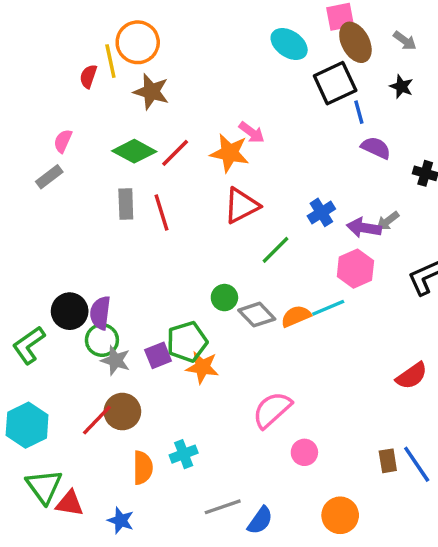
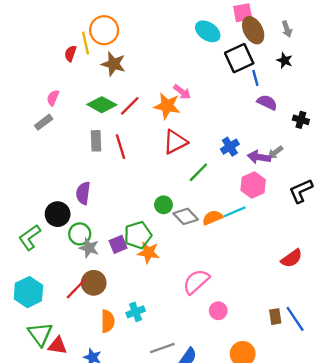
gray arrow: (405, 41) -> (287, 29), turned 35
purple semicircle: (100, 313) -> (83, 193), moved

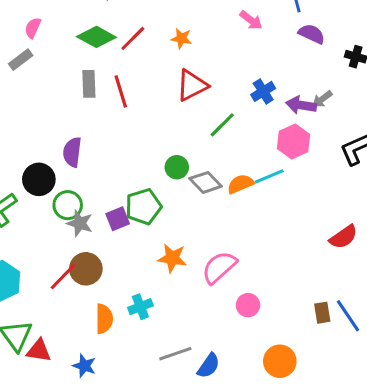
pink arrow: (182, 92) -> (251, 20), moved
orange star: (167, 106) -> (181, 38), size x0.6
orange star: (148, 253) -> (172, 258), moved

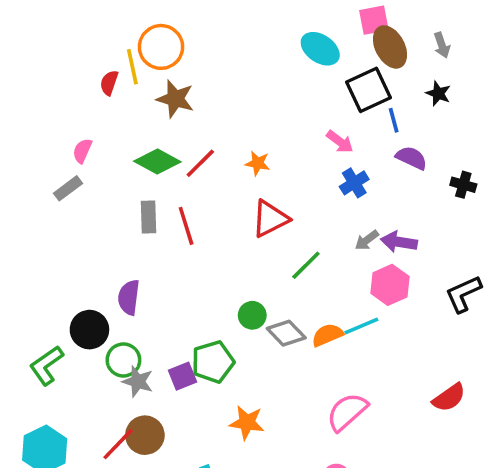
blue cross: (263, 91) -> (354, 183), moved
gray arrow: (322, 99) -> (367, 240), moved
pink semicircle: (219, 267) -> (347, 412), moved

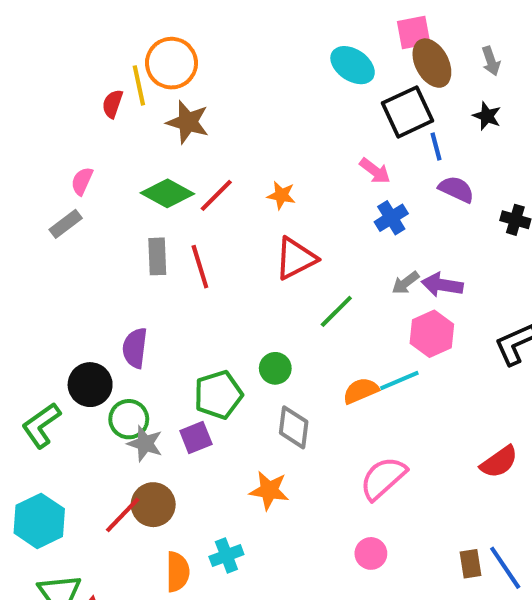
gray diamond: (286, 333) -> (294, 427), moved, turned 51
green pentagon: (213, 362) -> (218, 395), moved

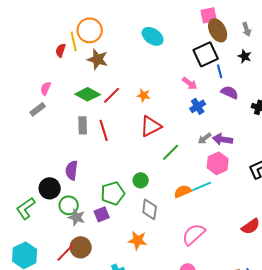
cyan ellipse: (353, 65) -> (153, 36), moved

